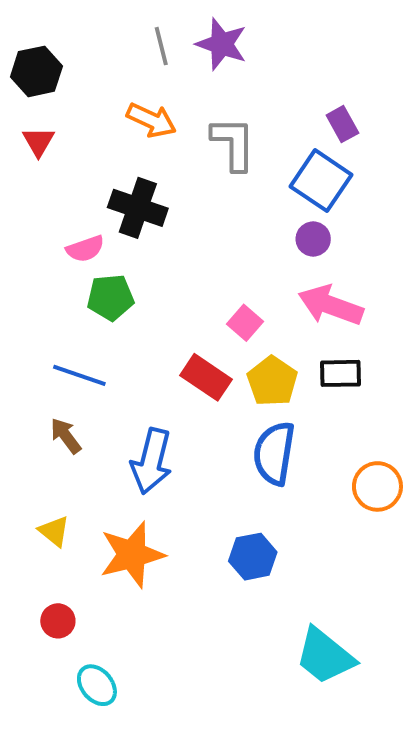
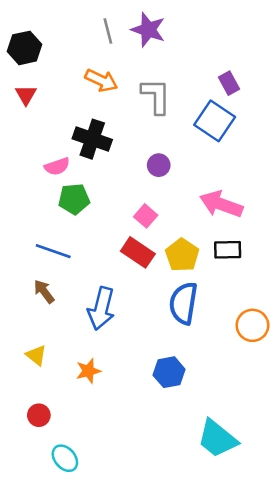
purple circle: (313, 239) -> (159, 165), moved
pink square: (245, 323) -> (146, 216), moved
orange star: (132, 555) -> (88, 371), size x0.6

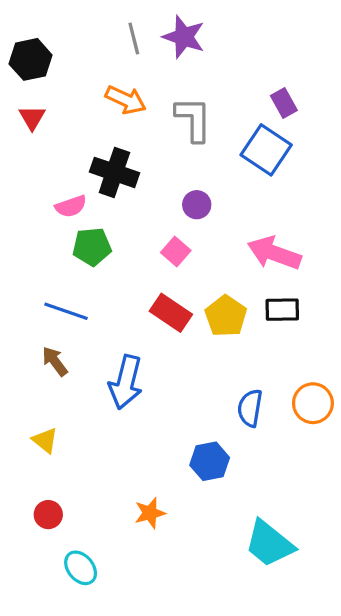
pink square: (146, 216) -> (176, 252), moved
blue semicircle: (183, 303) -> (250, 408), moved, size x0.7
orange star: (88, 371) -> (150, 513), moved

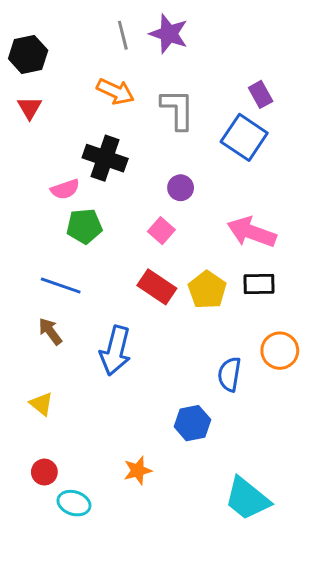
orange circle: (313, 403) -> (280, 351), moved
cyan ellipse: (81, 568) -> (74, 503), moved, turned -32

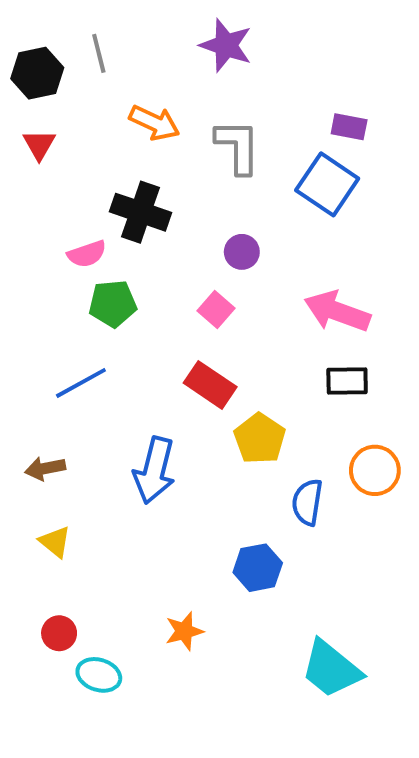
gray line: (123, 35) -> (99, 53), moved
purple rectangle: (261, 94) -> (349, 127), turned -50
blue line: (61, 285) -> (81, 383), turned -48
yellow pentagon: (207, 290) -> (260, 439), moved
brown arrow: (50, 331) -> (45, 468), moved, turned -64

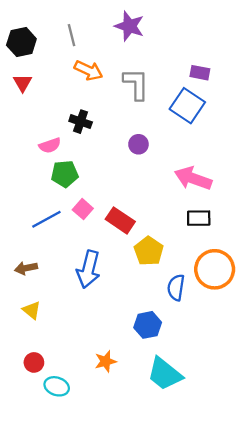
gray line: (99, 53) -> (71, 35), moved
black cross: (141, 212) -> (81, 122), size x0.7
pink square: (216, 309) -> (83, 209), moved
orange circle: (375, 470) -> (215, 269), size x1.4
cyan trapezoid: (331, 669) -> (165, 374), moved

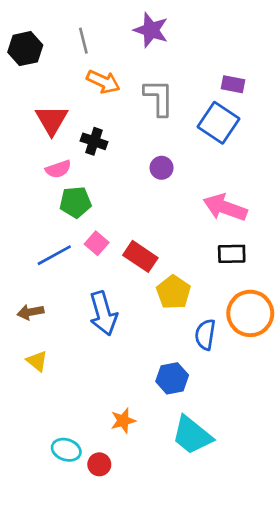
red triangle: (23, 83) -> (52, 120), moved, size x1.5
blue arrow: (88, 269) -> (103, 313), turned -30
red circle: (34, 362) -> (99, 464), moved

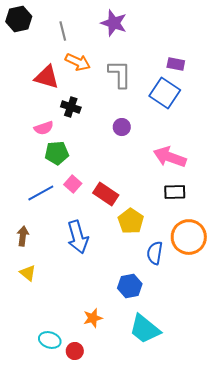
black hexagon: (25, 49) -> (19, 19), moved
red triangle: (52, 120) -> (47, 77), moved, turned -44
brown arrow: (30, 312) -> (23, 236), turned 108

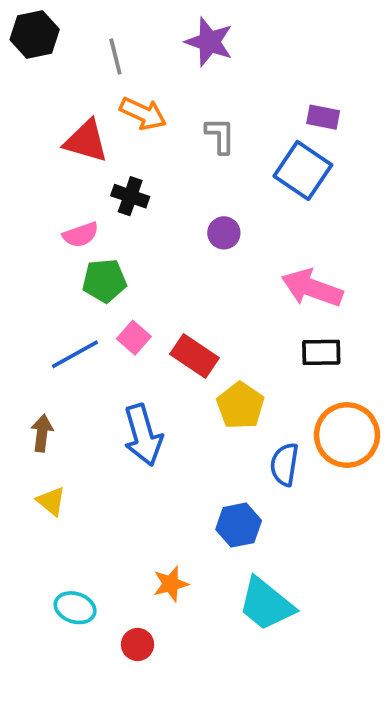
gray L-shape: (120, 74) -> (220, 136), size x0.7
cyan ellipse: (50, 340) -> (75, 608), moved

